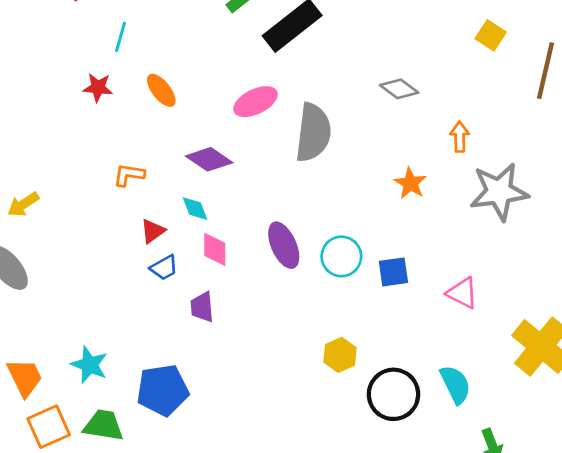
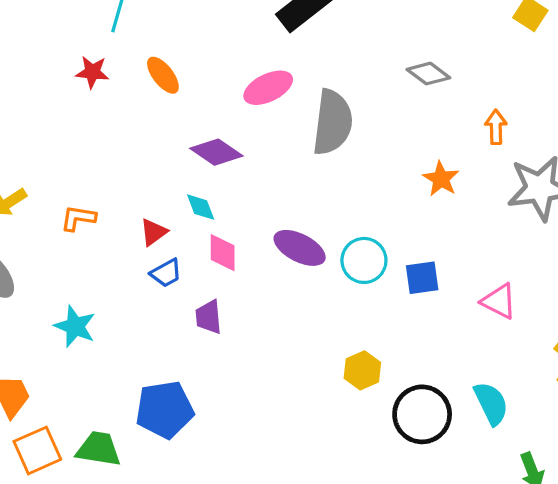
orange L-shape: (129, 175) -> (78, 218), moved
purple ellipse: (284, 245) -> (300, 248), turned -39
cyan star: (89, 365) -> (75, 326), moved

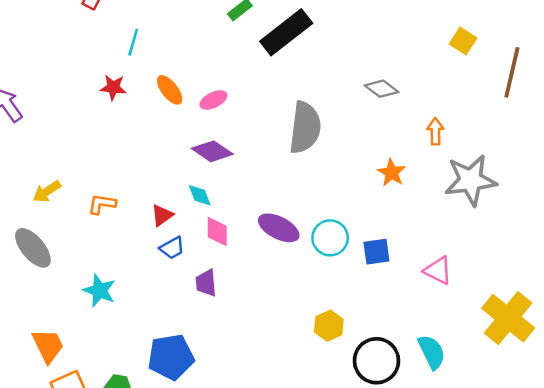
pink ellipse: (268, 88) -> (213, 100), moved, size x0.7

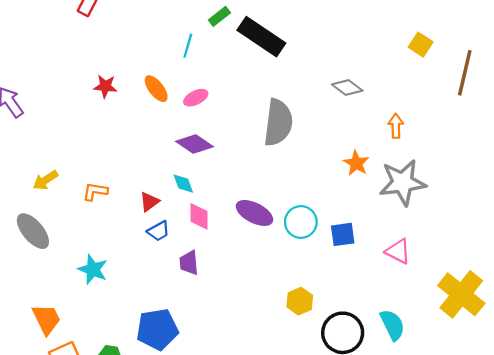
black rectangle: (286, 32) -> (261, 37), turned 72
cyan line: (133, 42) -> (188, 46), moved
gray star: (471, 180) -> (403, 182), moved

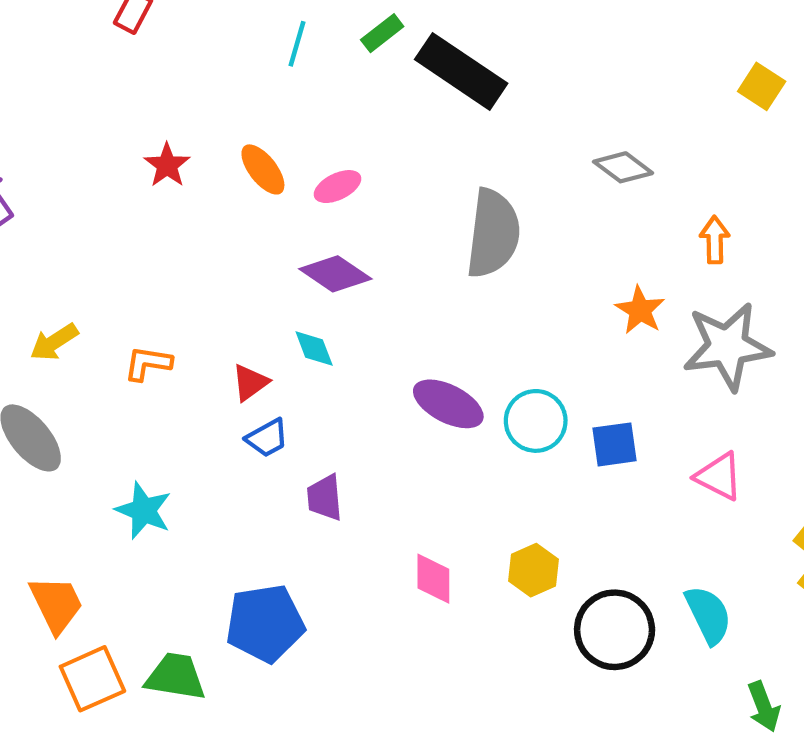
cyan line: (188, 46) -> (297, 44), moved
red star: (105, 86) -> (167, 165), turned 30
pink diamond: (199, 216) -> (433, 579), moved

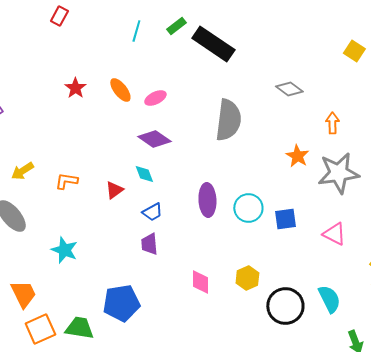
purple ellipse: (448, 404) -> (207, 200), turned 60
blue trapezoid: (267, 438) -> (152, 212), moved

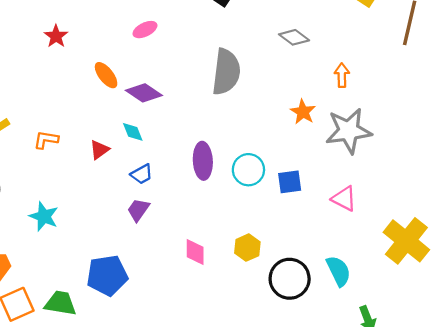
orange ellipse: (120, 90) -> (106, 75), moved
pink ellipse: (155, 98) -> (145, 30), moved
purple trapezoid: (149, 244) -> (138, 210), turned 40

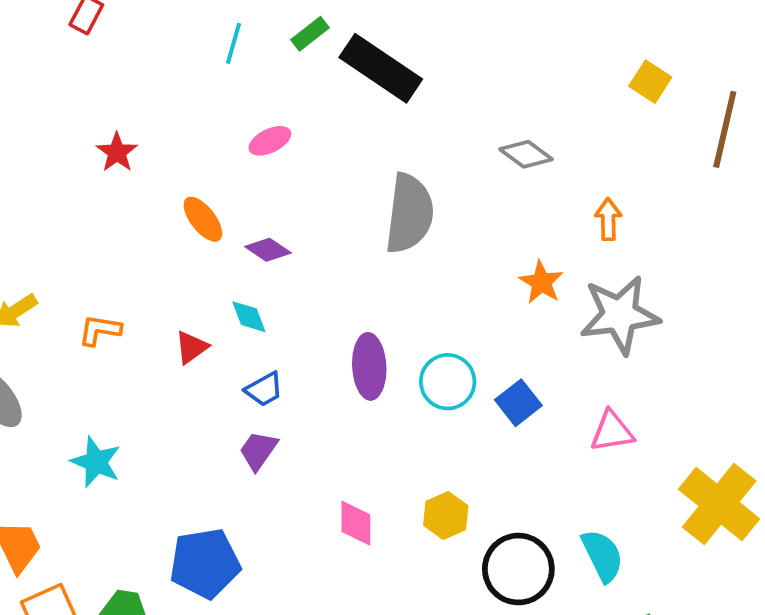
purple diamond: (144, 93) -> (268, 250), size x0.7
blue square: (290, 182) -> (518, 403), turned -30
pink triangle: (344, 199) -> (612, 431), turned -36

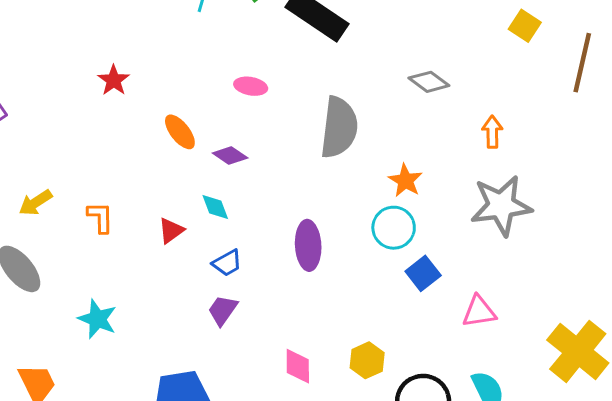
pink ellipse: (270, 141) -> (251, 86), moved, turned 36
orange star: (541, 282) -> (405, 181), moved
orange L-shape: (100, 330) -> (100, 217), turned 80
cyan circle: (448, 382) -> (394, 228), moved
pink triangle: (612, 431) -> (479, 312), moved

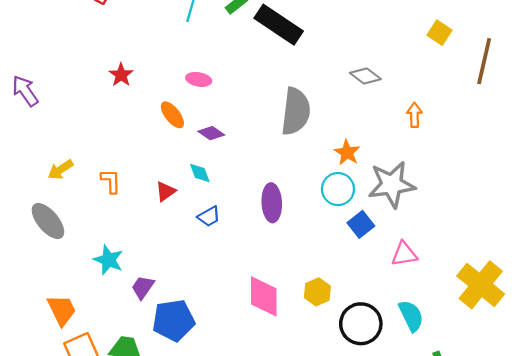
pink ellipse: (251, 86) -> (199, 79), moved
gray star: (501, 206) -> (392, 184), moved
purple trapezoid: (223, 310) -> (143, 287), moved
pink diamond: (298, 366) -> (264, 296), size x1.5

